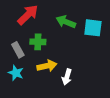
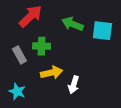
cyan star: (16, 73) -> (17, 91), moved

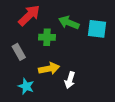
green cross: (42, 46) -> (47, 37), moved
cyan star: (17, 91) -> (26, 86), moved

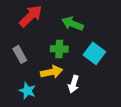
cyan square: (97, 29) -> (94, 53), moved, turned 30
green cross: (47, 37) -> (59, 49), moved

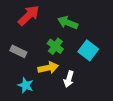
green cross: (59, 49) -> (55, 46), turned 35
gray rectangle: (20, 54) -> (18, 51), turned -35

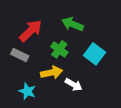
red arrow: (29, 15) -> (31, 31), moved
white arrow: (69, 79) -> (74, 85), turned -77

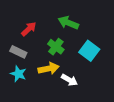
red arrow: (31, 31) -> (29, 29), size x0.7
cyan star: (27, 91) -> (18, 74), moved

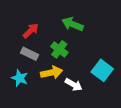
cyan square: (89, 51) -> (102, 70), moved
gray rectangle: (18, 52) -> (30, 54), moved

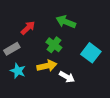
gray rectangle: (30, 54) -> (12, 49), moved, turned -56
cyan square: (102, 70) -> (91, 53), moved

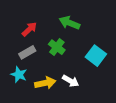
gray rectangle: (12, 49) -> (27, 52), moved
yellow arrow: (47, 66) -> (45, 83), moved

